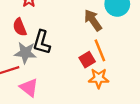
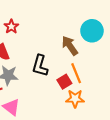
black L-shape: (42, 42) -> (40, 66), moved

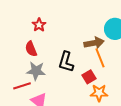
brown arrow: (70, 46) -> (94, 43), turned 114
orange line: (76, 73) -> (100, 58), moved

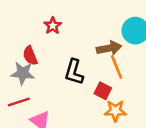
red star: (39, 25) -> (53, 26), moved
gray star: (36, 71) -> (23, 73), moved
red square: (89, 77) -> (103, 91), turned -32

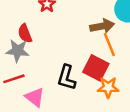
black L-shape: (74, 72) -> (67, 78), moved
red square: (103, 91) -> (96, 68), size x1.5

